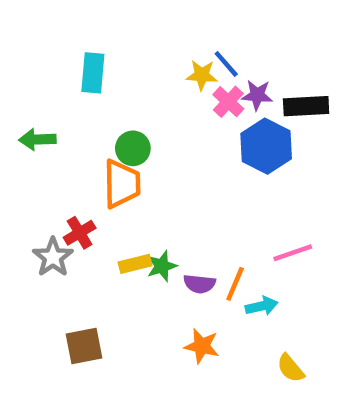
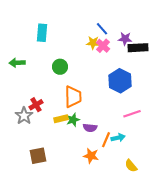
yellow star: (202, 75) -> (93, 43), moved
purple star: (257, 95) -> (125, 39), moved
blue hexagon: (266, 146) -> (120, 81), moved
orange trapezoid: (122, 184) -> (73, 97), moved
orange line: (235, 284) -> (106, 140), moved

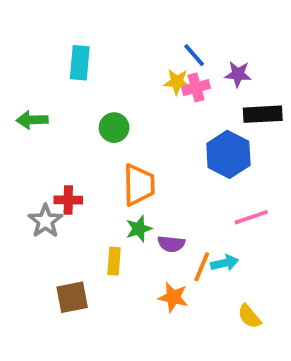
pink cross: (103, 46) -> (196, 88), turned 32
black rectangle: (138, 48) -> (263, 114), moved
red cross: (36, 105) -> (68, 200), turned 32
yellow rectangle: (61, 119) -> (114, 261), moved, turned -72

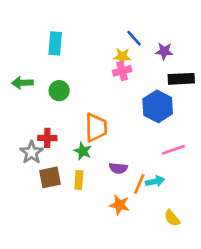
pink cross: (196, 88) -> (122, 71), moved
green circle: (114, 128) -> (59, 91), moved
green star: (139, 229) -> (83, 151), moved, turned -30
brown square: (72, 297) -> (50, 177), moved

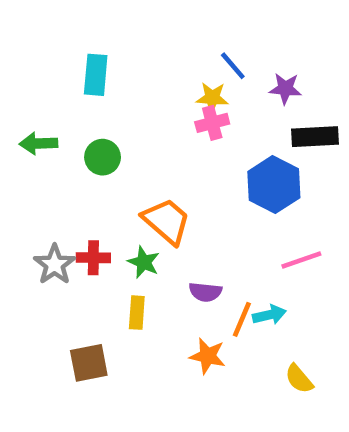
orange trapezoid: (96, 127) -> (167, 221), turned -48
red cross: (47, 138) -> (93, 258), moved
brown square: (50, 177) -> (89, 363), moved

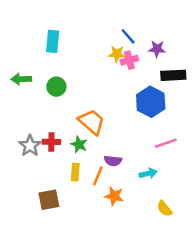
pink cross: (212, 123) -> (129, 60), moved
orange line: (242, 319) -> (98, 176), moved

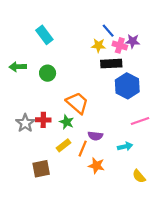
cyan rectangle: (53, 41) -> (44, 35), turned -42
pink cross: (129, 60) -> (120, 45), moved, turned 32
black rectangle: (173, 75) -> (111, 64), moved
yellow rectangle: (75, 172) -> (63, 145), turned 48

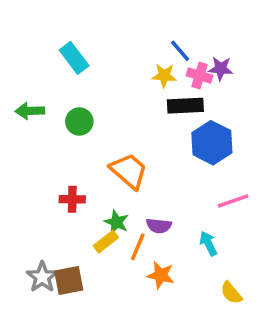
green star: (67, 122) -> (116, 222), moved
gray star: (25, 123) -> (42, 277), moved
cyan arrow: (125, 146) -> (208, 243), turned -104

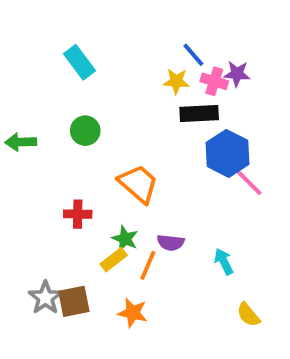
green arrow: (30, 111) -> (21, 142), moved
pink line: (233, 201) -> (248, 182), moved, turned 64
orange star: (161, 275) -> (133, 313), moved

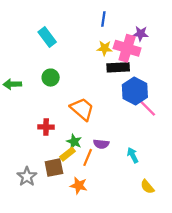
blue line: (193, 55) -> (103, 19), moved, turned 49
purple star: (237, 74) -> (141, 34), moved
pink cross: (214, 81) -> (127, 48), size x1.6
brown square: (74, 301) -> (54, 168), moved

